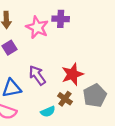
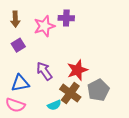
pink star: (37, 27) -> (44, 26), turned 30
brown cross: (65, 99) -> (70, 93), size x1.5

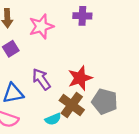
purple cross: (66, 18) -> (82, 16), moved
gray pentagon: (98, 90) -> (105, 102), turned -30

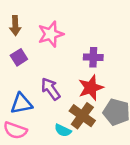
purple cross: (82, 16) -> (93, 57), moved
cyan semicircle: (53, 119) -> (63, 130), turned 49

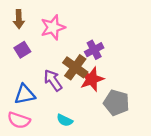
purple cross: (93, 57) -> (94, 50), turned -30
brown cross: (82, 116) -> (75, 67), moved

